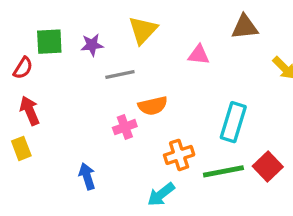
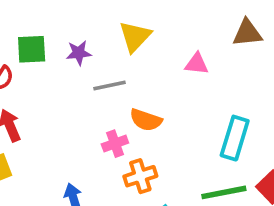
orange semicircle: (153, 106) -> (146, 120), turned 32
orange cross: (179, 155) -> (140, 176), moved

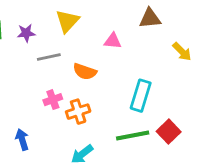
orange semicircle: (146, 120) -> (85, 72), moved
orange cross: (140, 176) -> (78, 112), moved

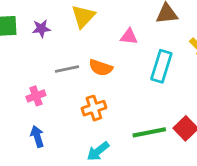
gray line: (49, 57) -> (67, 69), moved
cyan rectangle: (141, 96) -> (161, 66), moved
pink cross: (53, 100) -> (36, 96), moved

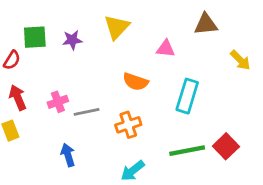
cyan rectangle: (161, 66) -> (187, 96), moved
gray line: (67, 69) -> (87, 112), moved
pink cross: (36, 96) -> (58, 102), moved

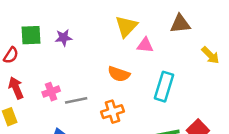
yellow triangle: (117, 27) -> (126, 26), moved

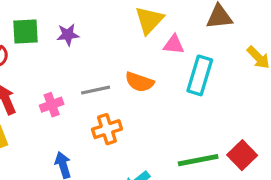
cyan rectangle: (164, 87) -> (200, 75), moved
gray line: (76, 100) -> (96, 90), moved
orange cross: (113, 112) -> (107, 129), moved

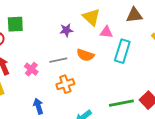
yellow triangle: (149, 20) -> (91, 17), turned -30
purple star: (68, 35) -> (66, 30), moved
pink cross: (52, 105) -> (31, 69), turned -32

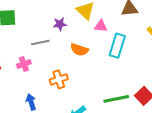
gray line: (58, 60) -> (40, 42), moved
pink cross: (31, 69) -> (24, 64), turned 32

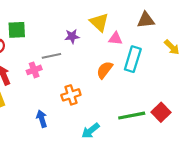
orange semicircle: (79, 50) -> (105, 70), moved, turned 108
pink cross: (24, 64) -> (34, 70), moved

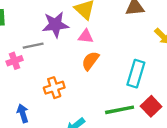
purple star: (72, 36) -> (55, 25), size x1.6
pink triangle: (115, 39) -> (86, 36), moved
cyan rectangle: (133, 59) -> (136, 74), moved

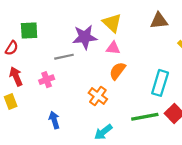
pink cross: (15, 61) -> (47, 80), moved
orange cross: (54, 88) -> (98, 96), moved, turned -36

